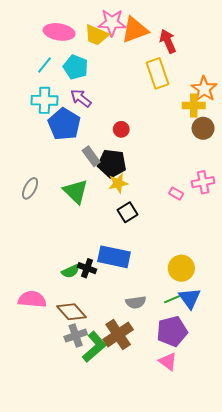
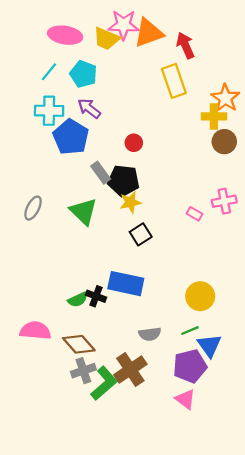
blue triangle: (190, 298) -> (209, 345), moved

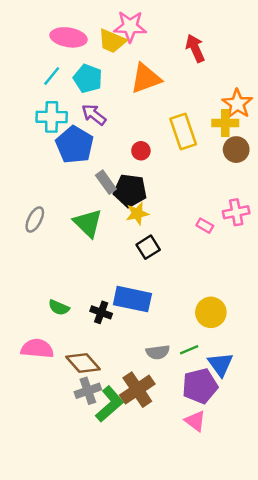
orange triangle: (149, 33) -> (146, 78), moved
yellow rectangle: (174, 81) -> (183, 131), moved
green semicircle: (78, 300) -> (59, 308), moved, turned 48
green line: (190, 331) -> (189, 350), moved

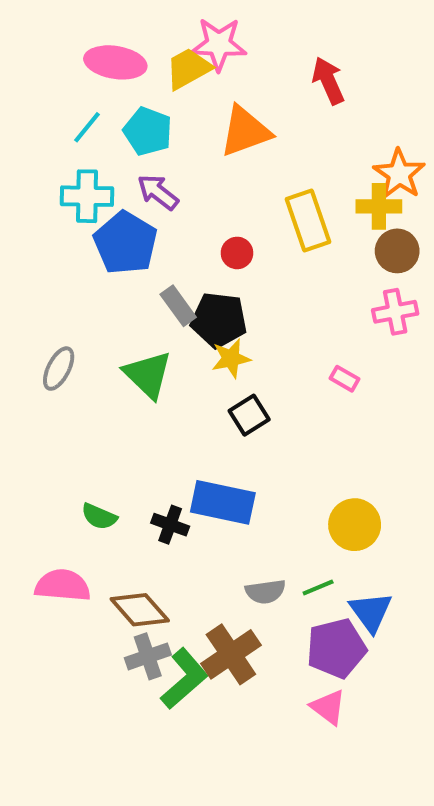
yellow trapezoid: (112, 41) -> (188, 68), turned 128
pink cross: (236, 212) -> (395, 312), moved

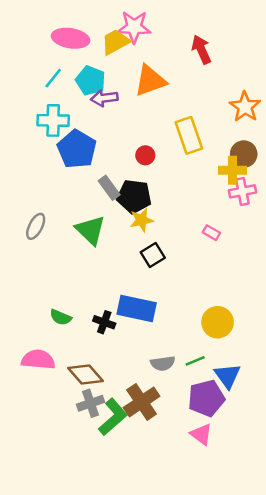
purple arrow: (158, 192) -> (104, 98), moved, turned -45
yellow cross: (379, 206) -> (232, 170), moved

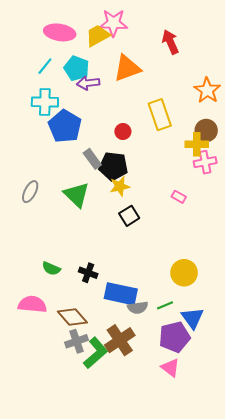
blue rectangle: (137, 309) -> (121, 294), moved

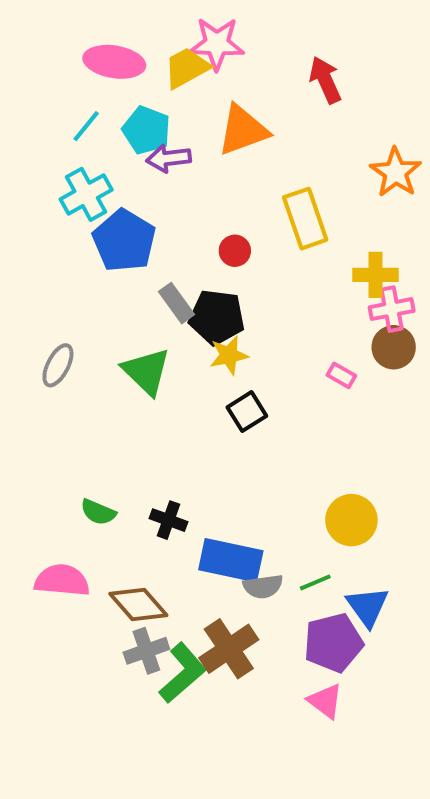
cyan cross: (45, 102) -> (86, 194), turned -30
brown circle: (206, 130) -> (394, 347), moved

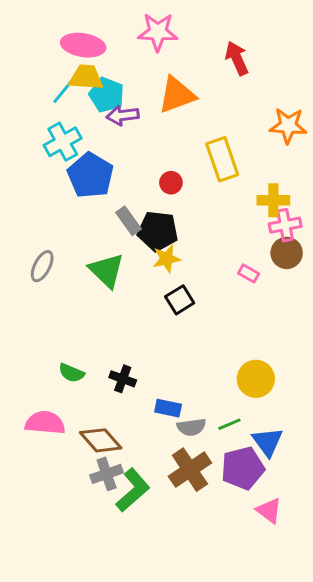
yellow trapezoid: (187, 68) -> (86, 77), moved, turned 33
orange star: (396, 172) -> (288, 126), turned -30
blue rectangle: (231, 560) -> (168, 408), size x0.6
brown cross: (229, 649) -> (190, 470), moved
pink triangle: (325, 701) -> (269, 511), moved

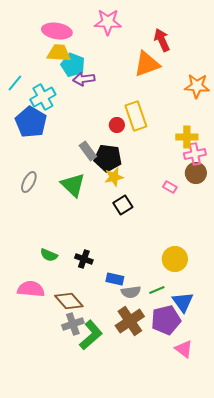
cyan line: (63, 92) -> (15, 83), moved
orange triangle: (177, 95) -> (147, 64), moved
yellow rectangle: (222, 159) -> (136, 116), moved
blue pentagon: (90, 175) -> (31, 122), moved

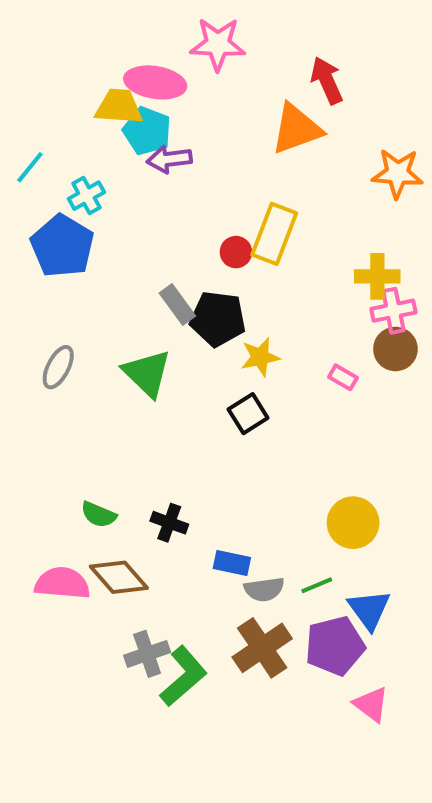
pink ellipse: (57, 31) -> (155, 82), moved
cyan cross: (43, 97) -> (86, 196), size x0.7
yellow rectangle: (136, 116) -> (274, 234), turned 40
yellow star: (114, 177) -> (260, 357), moved
brown diamond: (69, 301) -> (119, 577), moved

